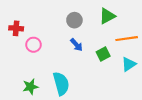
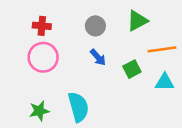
red cross: (16, 28) -> (42, 26), moved
pink circle: (33, 45) -> (43, 57), size x1.5
cyan triangle: (129, 64) -> (165, 82), turned 35

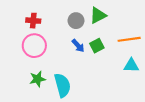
green triangle: (137, 21) -> (98, 15), moved
green square: (132, 69) -> (97, 46), moved
green star: (39, 111) -> (37, 79), moved

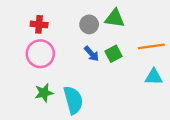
green triangle: (98, 15) -> (115, 18), turned 36

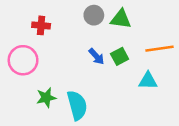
gray circle: (89, 24) -> (94, 15), moved
pink circle: (40, 54) -> (23, 60), moved
cyan triangle: (154, 77) -> (148, 81), moved

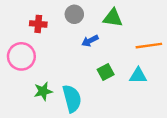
gray circle: (94, 15) -> (74, 14), moved
blue arrow: (96, 56) -> (90, 41), moved, turned 105
green square: (120, 56) -> (106, 72), moved

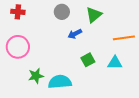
green triangle: (113, 18) -> (94, 15), turned -48
red cross: (38, 24) -> (18, 12), moved
cyan semicircle: (72, 99) -> (60, 82), turned -80

